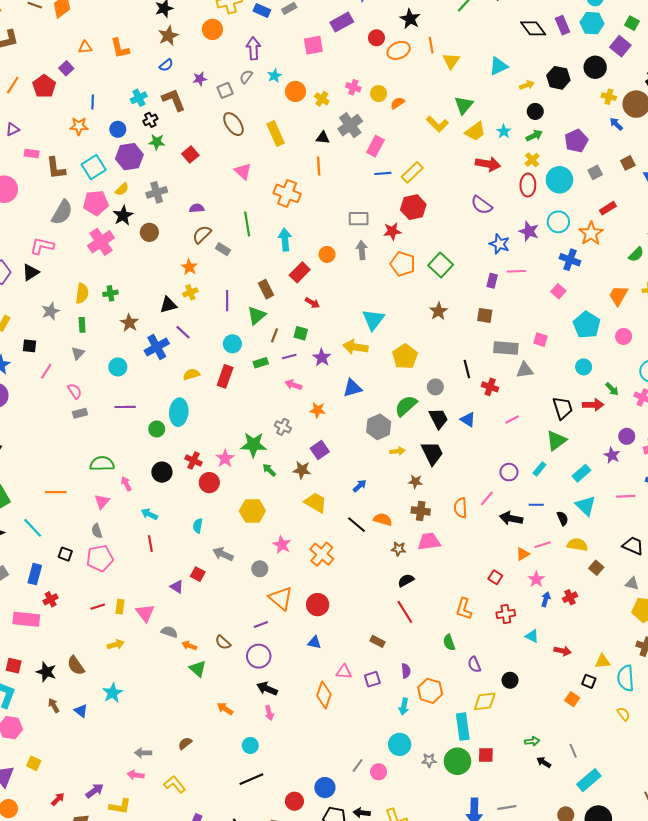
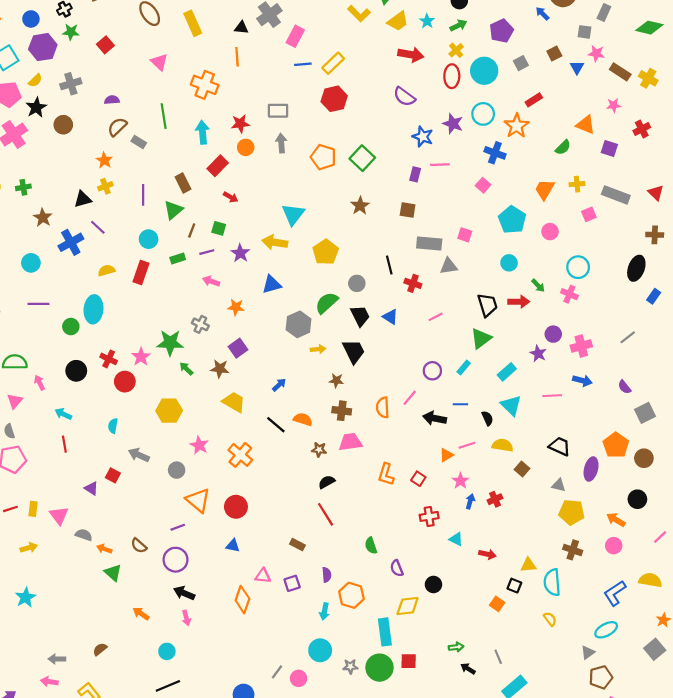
red star: (392, 231) -> (240, 124), moved
orange L-shape: (464, 609) -> (386, 474), moved

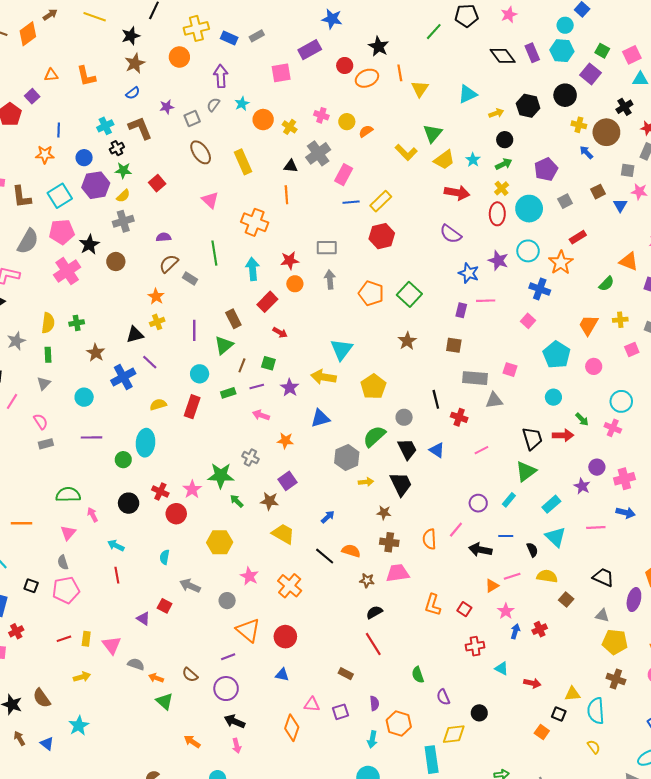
yellow semicircle: (35, 80) -> (123, 196), moved

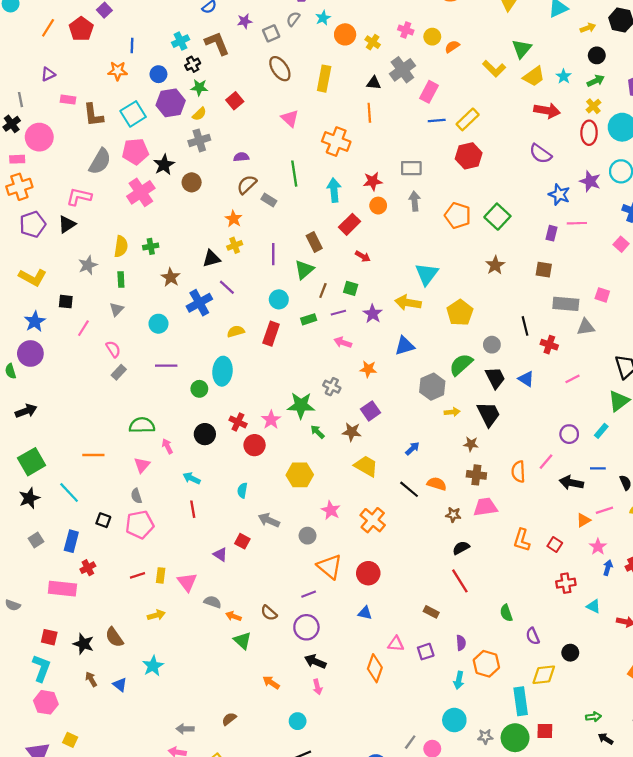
yellow rectangle: (243, 162) -> (324, 79), turned 35
gray rectangle: (46, 444) -> (119, 372), turned -32

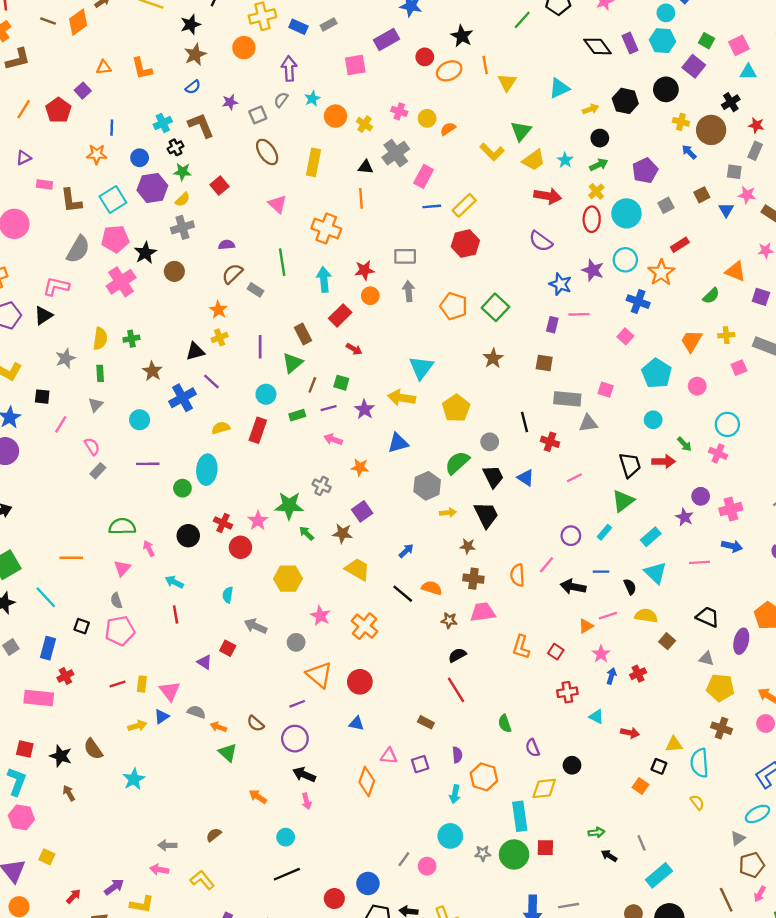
blue triangle: (120, 685) -> (162, 717), moved, turned 48

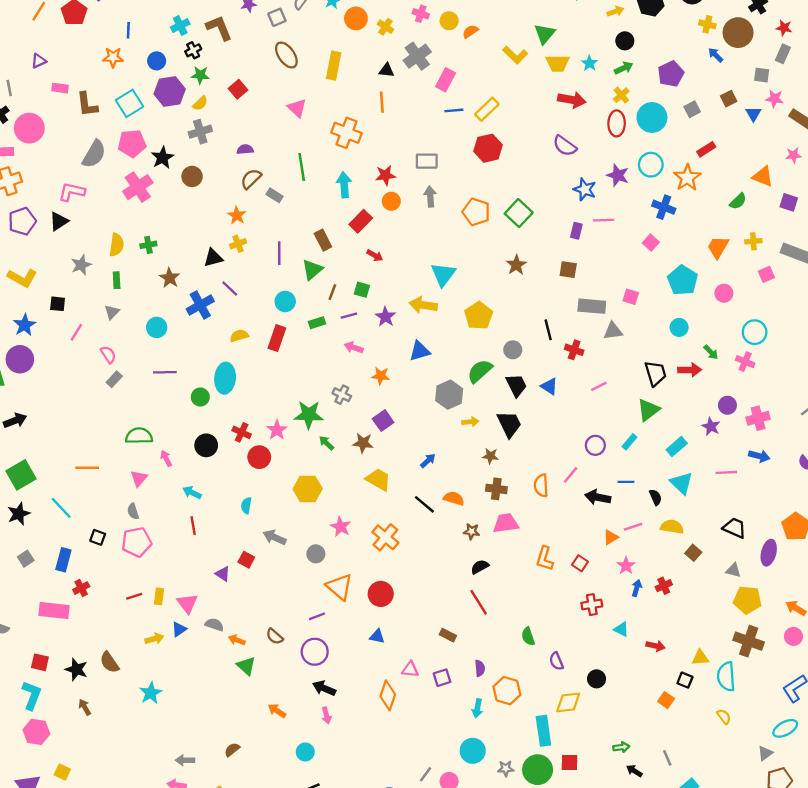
yellow trapezoid: (534, 160) -> (558, 63), turned 35
brown cross: (722, 728) -> (749, 641), size x1.4

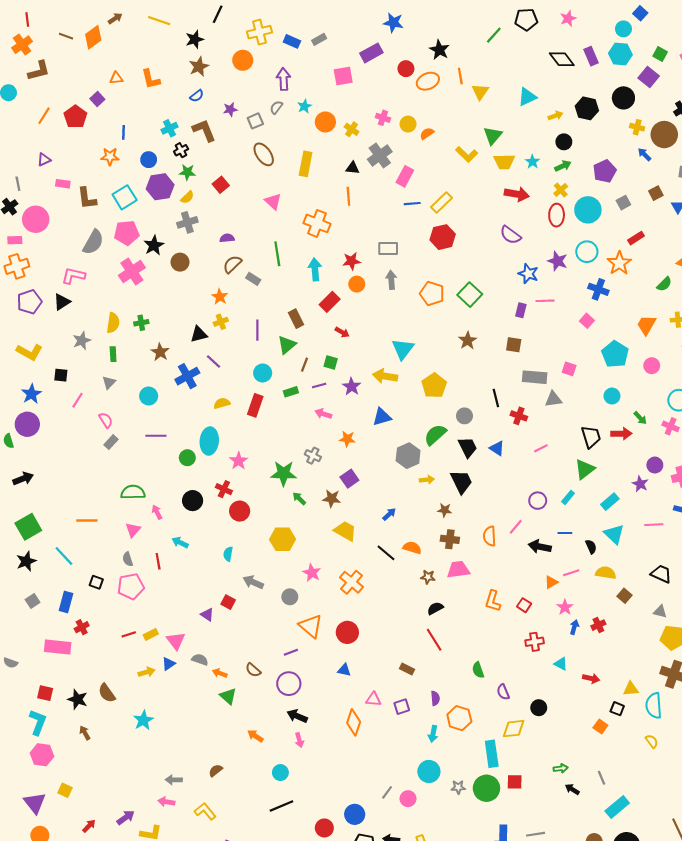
pink star: (277, 430) -> (239, 461), moved
red line: (193, 526) -> (158, 561), moved
yellow rectangle: (159, 596) -> (151, 634), turned 56

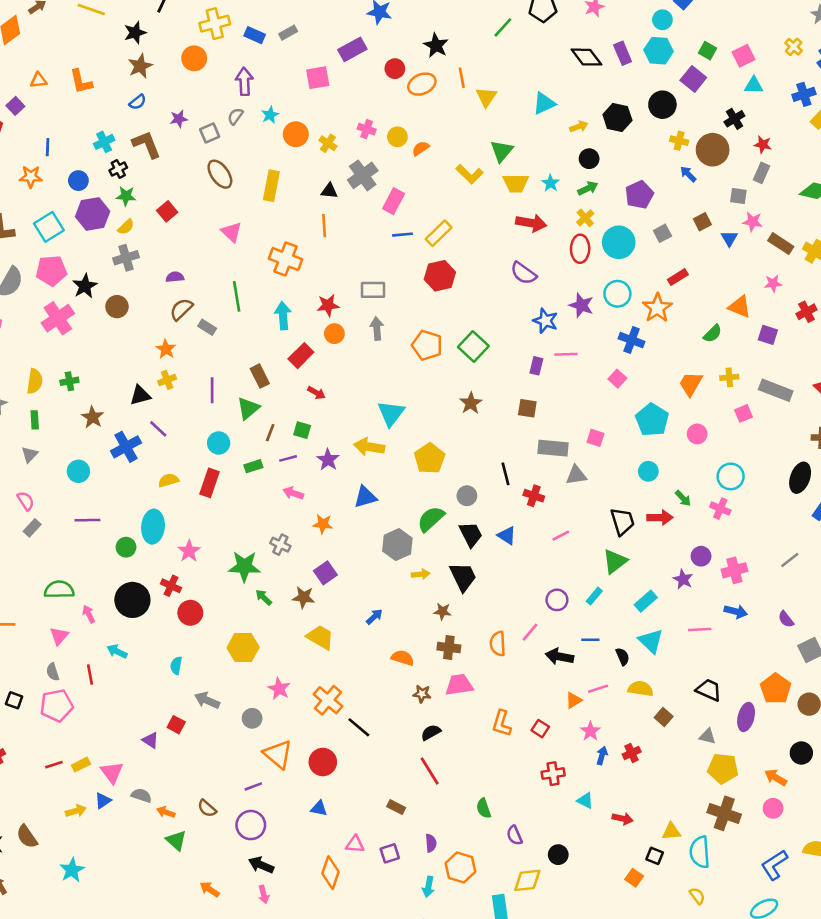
black circle: (193, 501) -> (132, 600), size x1.4
black line: (386, 553) -> (359, 727), moved

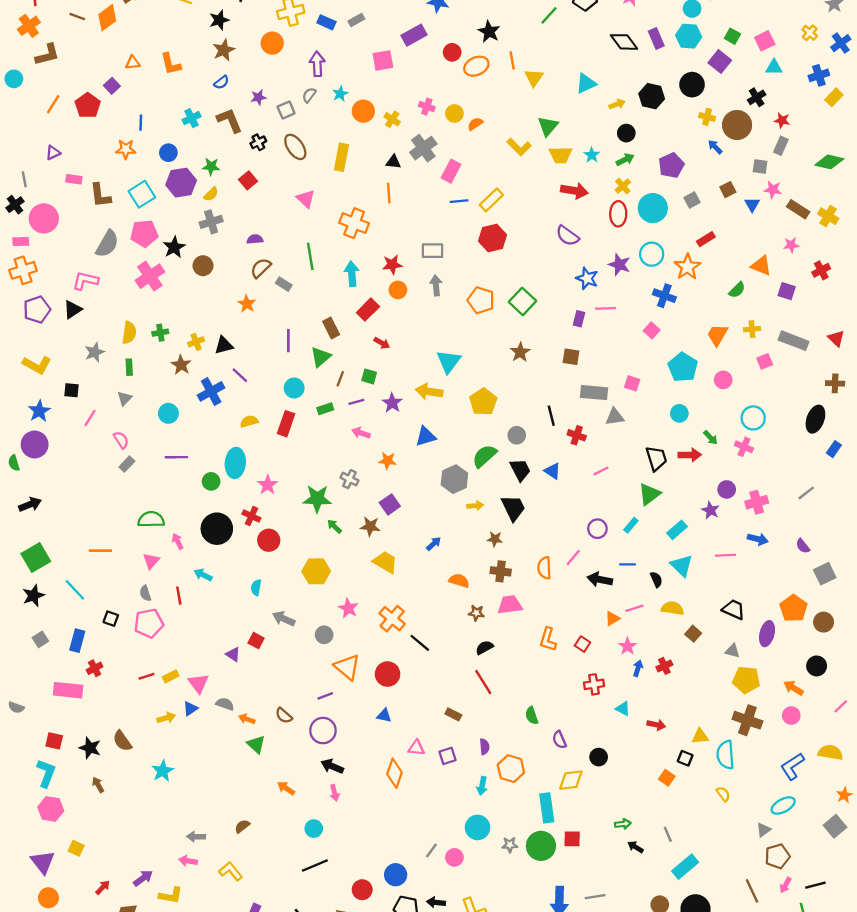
black cross: (118, 169) -> (258, 142), moved
yellow cross: (167, 380) -> (196, 342), moved

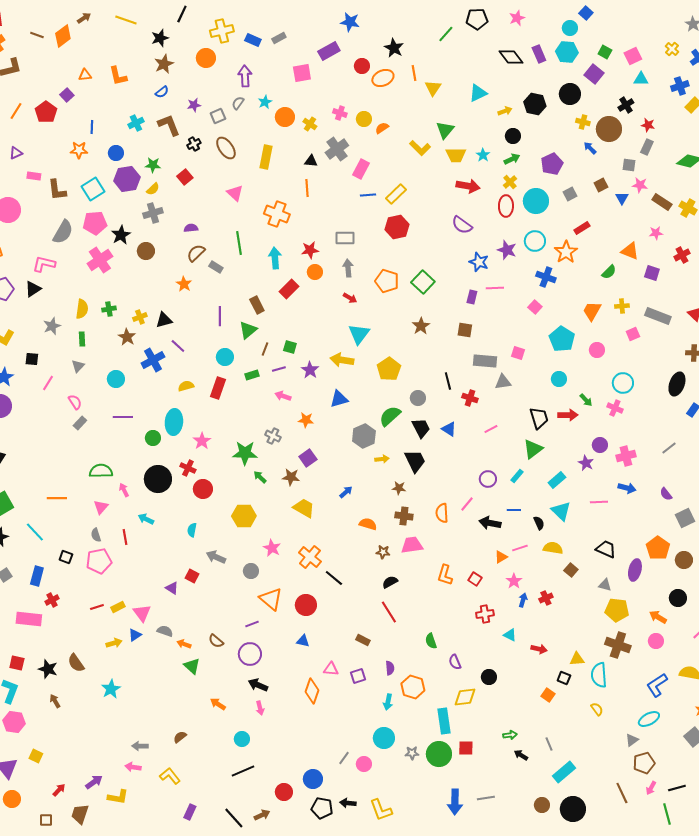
red arrow: (382, 343) -> (350, 298), moved

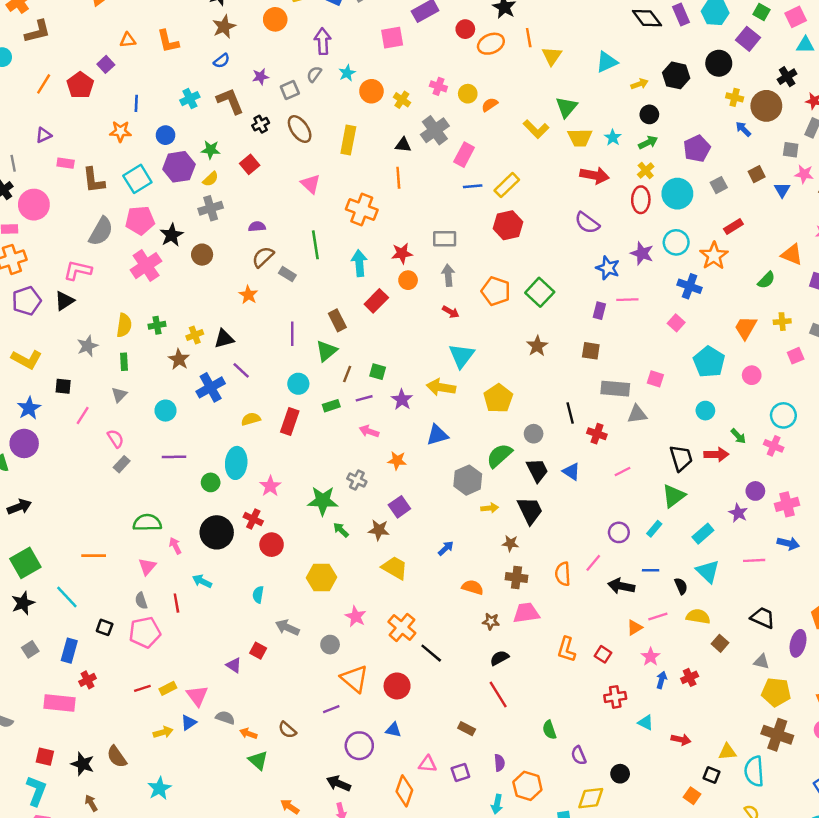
purple circle: (250, 654) -> (359, 746), moved

